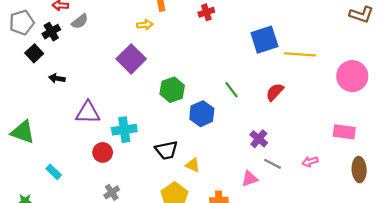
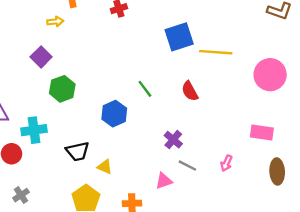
purple square: (131, 59) -> (41, 57), size x0.7
green hexagon: (172, 90) -> (62, 89), moved
red semicircle: (275, 92) -> (190, 91), turned -72
pink arrow: (310, 162) -> (226, 163), turned -49

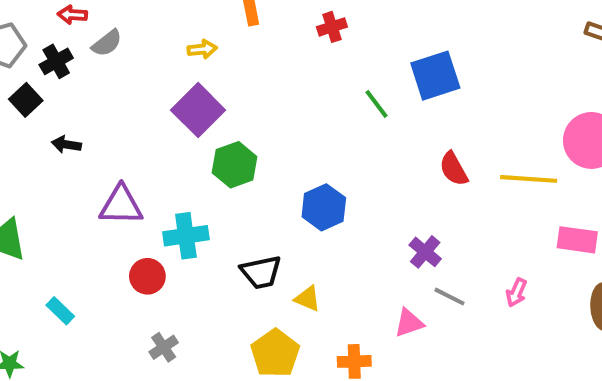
yellow arrow: (55, 22) -> (202, 49), moved
yellow line: (216, 52) -> (529, 179), moved
purple square: (41, 57) -> (198, 110), size x1.4
green line: (145, 89) -> (377, 104), moved

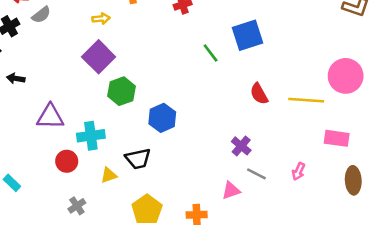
blue hexagon: (324, 207) -> (162, 118), moved
yellow triangle: (308, 299) -> (109, 175), moved, turned -42

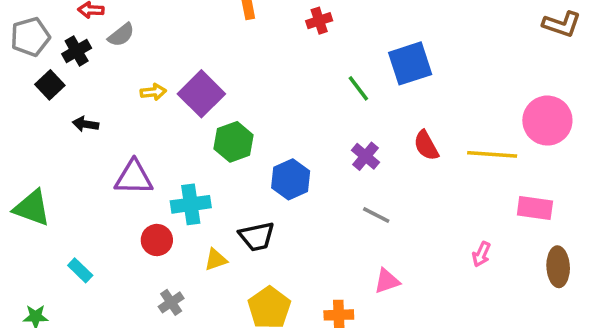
yellow arrow: (101, 19) -> (153, 92), moved
purple cross: (241, 146) -> (366, 156), moved
gray line: (256, 174) -> (376, 215), moved

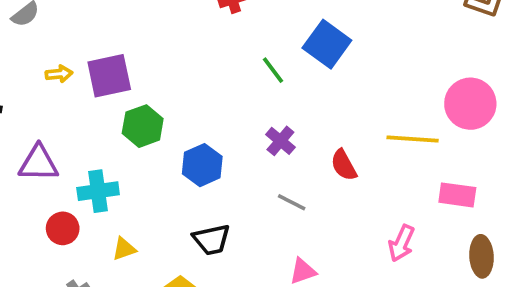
blue square: (410, 63) -> (327, 44), turned -36
purple square: (201, 94) -> (109, 76), turned 33
red semicircle: (426, 145) -> (344, 165), moved
black trapezoid: (257, 236) -> (212, 240), moved
pink arrow: (481, 254) -> (401, 243), size x1.4

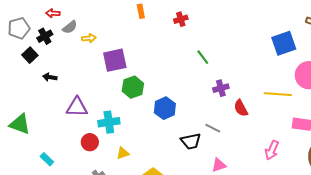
blue square: (327, 44) -> (284, 43), moved, turned 35
yellow arrow: (59, 74) -> (89, 38), moved
purple cross: (280, 141) -> (221, 88), moved, turned 35
black trapezoid: (212, 240) -> (191, 141), moved

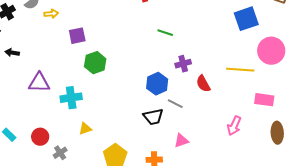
green line: (203, 57) -> (165, 33), turned -35
purple square: (115, 60) -> (77, 36), size x0.7
blue hexagon: (165, 108) -> (157, 84), moved
red circle: (90, 142) -> (40, 137), moved

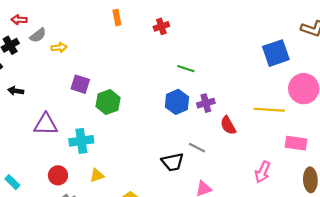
purple square: (77, 36) -> (80, 84), moved, turned 30
blue hexagon: (157, 84) -> (177, 102), moved
red circle: (40, 137) -> (58, 175), moved

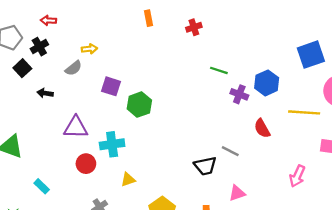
gray semicircle: (38, 35) -> (73, 68), moved
blue hexagon: (177, 102) -> (267, 83), moved
purple cross: (206, 103) -> (239, 94), moved, turned 36
red circle: (58, 175) -> (86, 164), moved

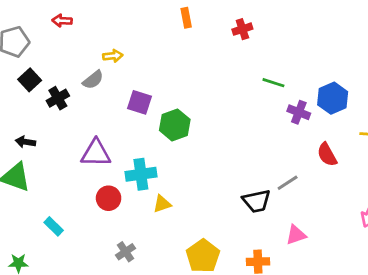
black cross: (39, 47) -> (58, 98), moved
black arrow: (45, 93) -> (25, 142), moved
gray line: (230, 151) -> (288, 183), turned -60
yellow triangle: (128, 180) -> (162, 204), moved

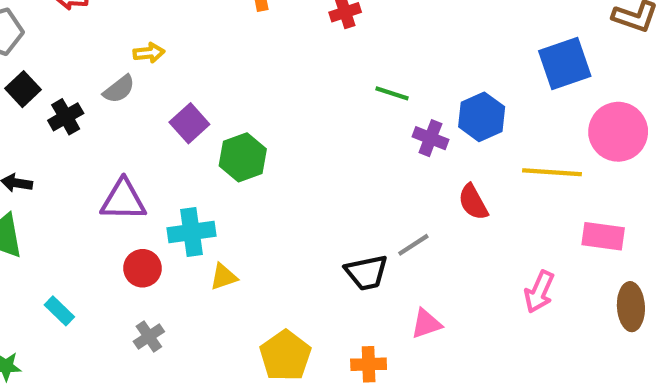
purple square: (140, 102) -> (189, 123), turned 30
gray cross: (125, 252) -> (149, 336), moved

